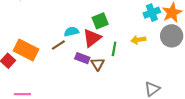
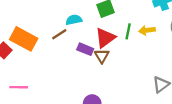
red triangle: (92, 38) -> (105, 38), moved
green line: (114, 49) -> (128, 31), moved

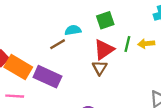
orange rectangle: (24, 39) -> (18, 67), moved
purple rectangle: (85, 49) -> (47, 77), moved, size x1.6

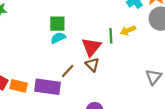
green square: (105, 20) -> (57, 24), moved, turned 35
brown line: (58, 44) -> (68, 71), moved
orange rectangle: (18, 67) -> (19, 86), size x0.7

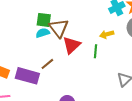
green line: (111, 36) -> (96, 51), moved
brown triangle: (92, 65) -> (59, 28), moved, size x1.5

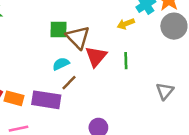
cyan semicircle: (43, 33) -> (61, 64), moved
yellow arrow: (107, 34) -> (126, 24), moved

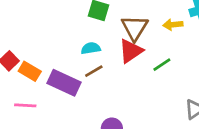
brown triangle: (78, 37) -> (135, 28), moved
green line: (126, 61) -> (162, 65), turned 42

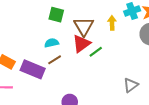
yellow arrow: (173, 25) -> (112, 23), turned 96
green line: (162, 65) -> (96, 52), moved

